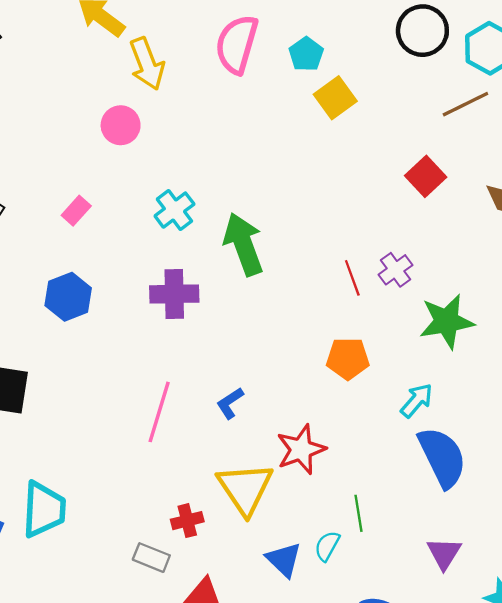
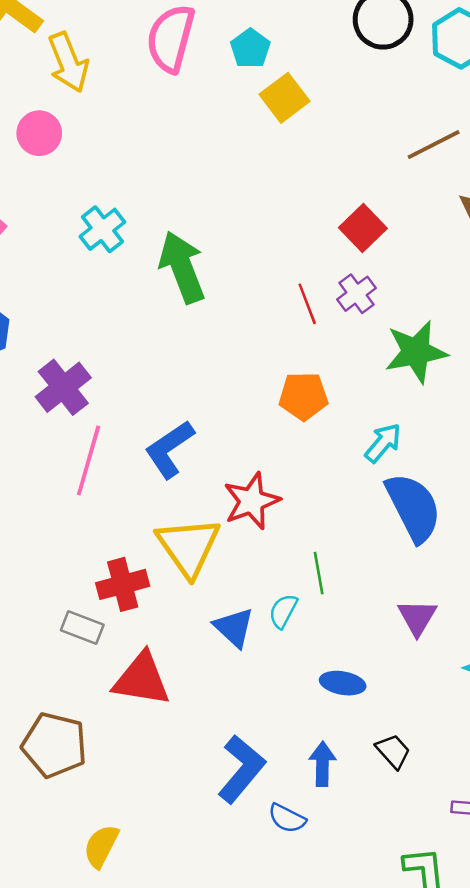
brown line: (465, 104) -> (434, 145), moved
red square: (426, 176) -> (363, 228), moved
purple cross: (174, 294) -> (63, 387), moved, turned -36
blue L-shape: (230, 403) -> (169, 449), size x1.6
red cross: (187, 521) -> (123, 584), size x1.4

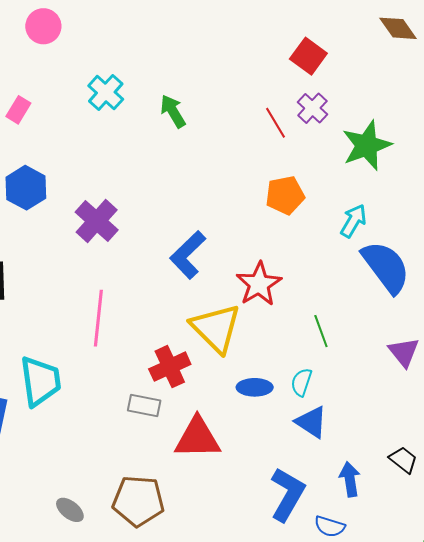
green arrow: (182, 267) -> (173, 111), size x0.6
pink line: (89, 461) -> (98, 318), moved
cyan semicircle: (283, 611) -> (301, 382), moved
blue triangle: (234, 627) -> (311, 422), moved
blue ellipse: (343, 683) -> (255, 387), moved

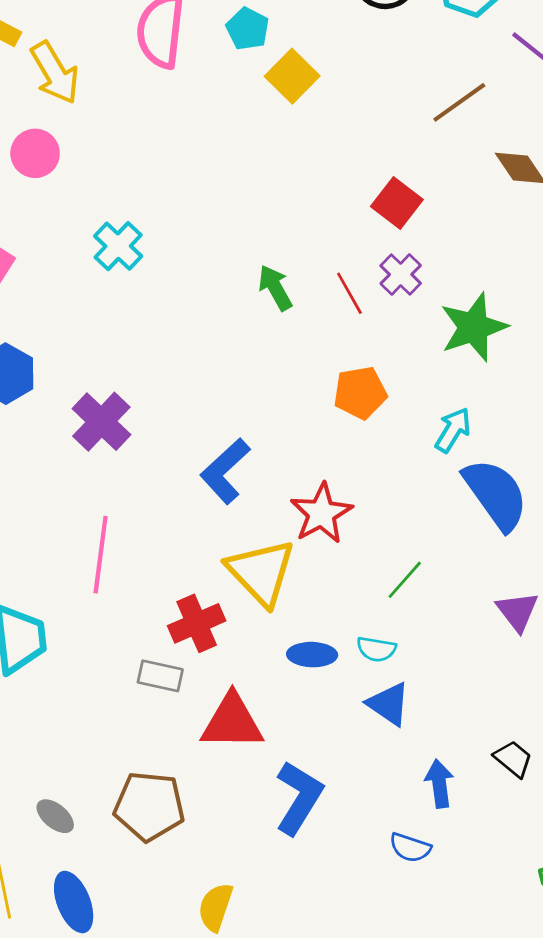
green arrow: (173, 111) -> (275, 288), moved
green line: (321, 331) -> (405, 580), turned 60
cyan semicircle: (301, 382) -> (376, 649), turned -100
blue L-shape: (287, 494) -> (299, 798), moved

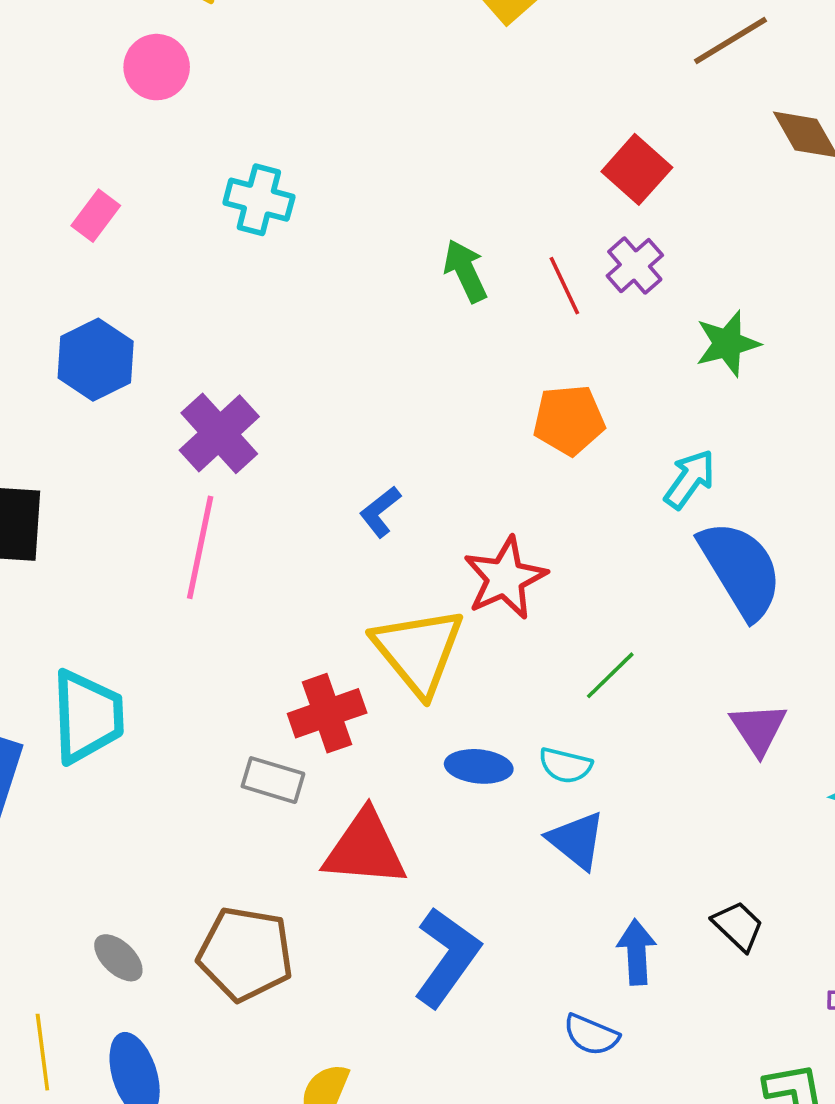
cyan cross: (118, 246) -> (259, 200), turned -33
green star: (474, 327) -> (727, 343), size x0.7
blue L-shape: (225, 471) -> (380, 512), size x0.6
pink line: (101, 555) -> (200, 547), moved

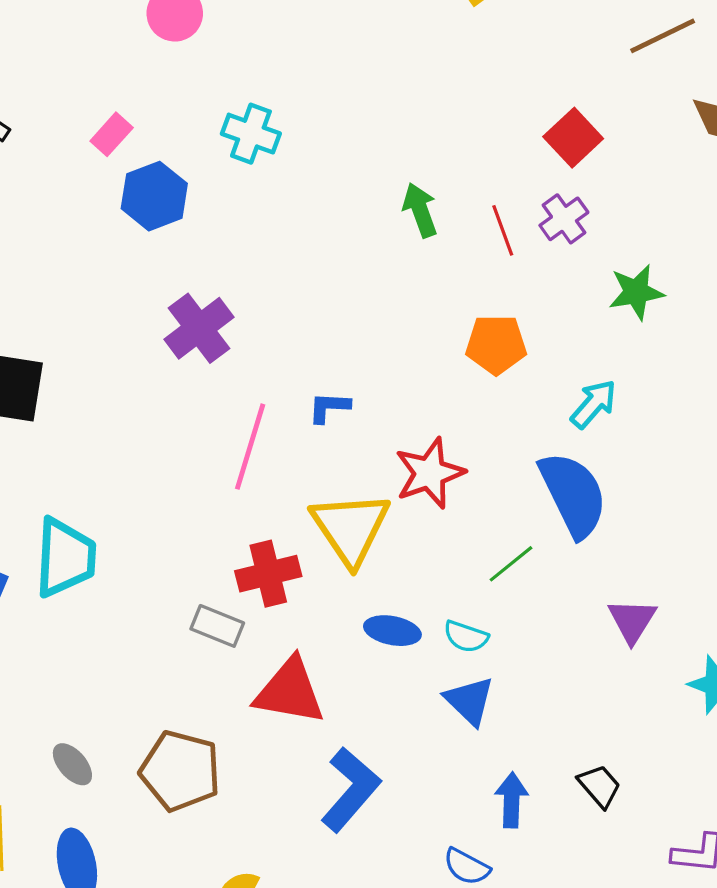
blue hexagon: (96, 360) -> (154, 196), moved
blue L-shape: (380, 512) -> (329, 407), turned 36
pink line: (200, 547) -> (250, 447), moved
blue semicircle: (741, 570) -> (573, 494), moved

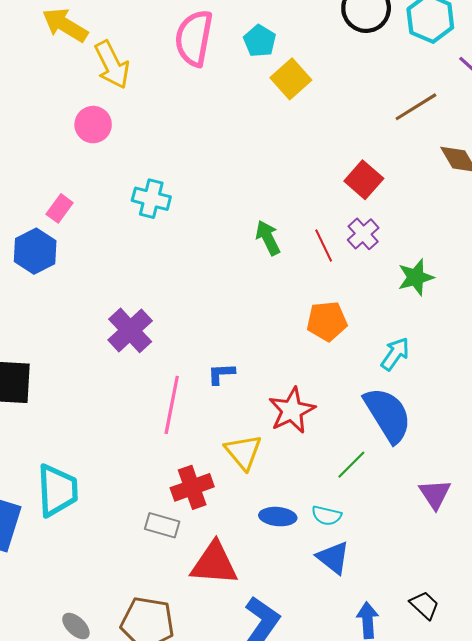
blue hexagon: (154, 196) -> (35, 251), moved
yellow triangle: (350, 528) -> (243, 452), size x0.7

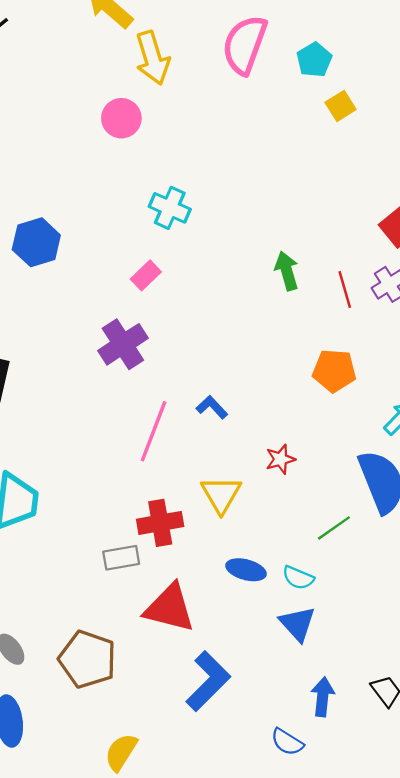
yellow square: (291, 79) -> (341, 106), size x0.7
pink rectangle: (60, 208) -> (146, 275), moved
blue L-shape: (221, 374) -> (212, 407), turned 40
red star: (292, 410) -> (280, 459), size x0.6
gray rectangle: (162, 525) -> (121, 558), turned -36

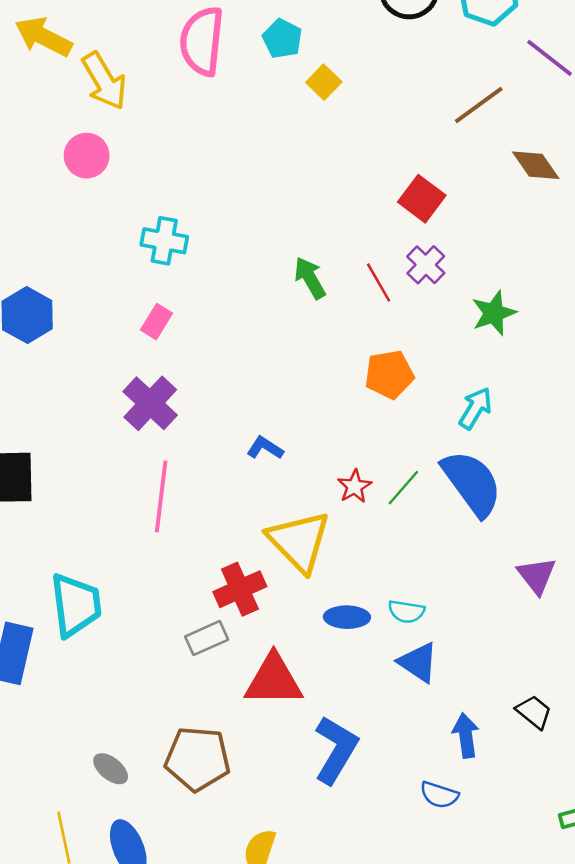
pink line: (154, 431) -> (161, 496), moved
yellow triangle: (221, 495) -> (299, 541), size x1.4
green line: (334, 528) -> (403, 488), moved

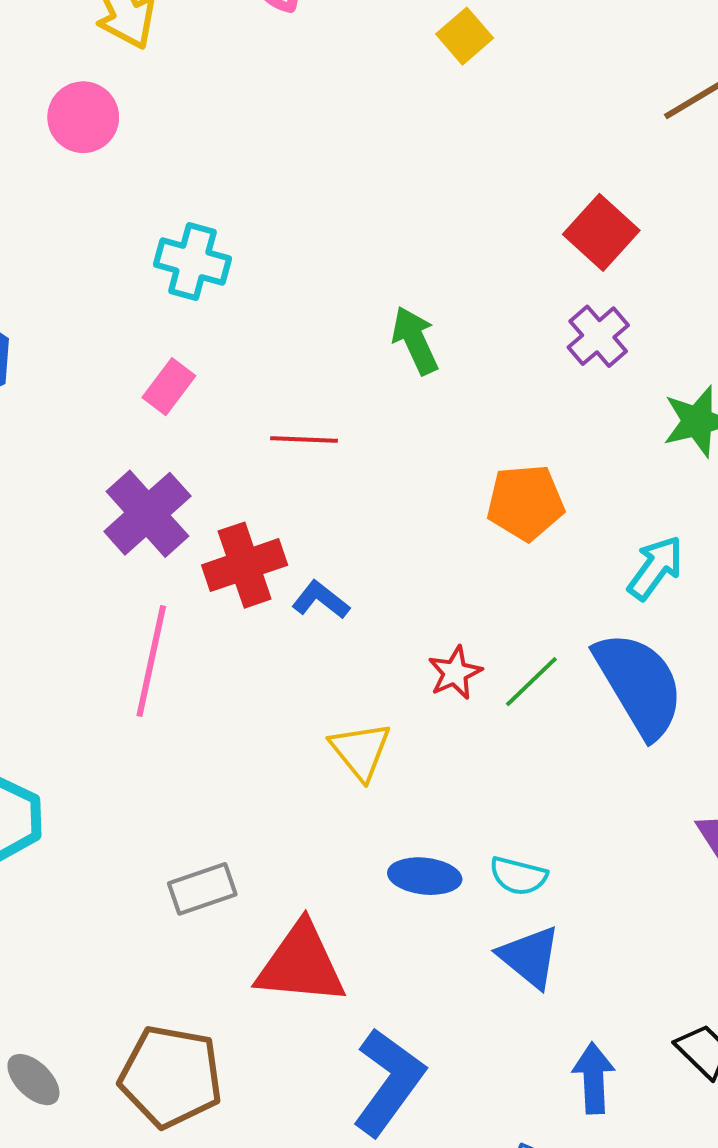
red line: (379, 282) -> (304, 440), moved, turned -63
yellow triangle: (299, 541) -> (361, 751), size x0.6
red cross: (240, 589) -> (245, 565), moved

